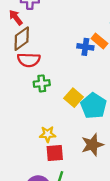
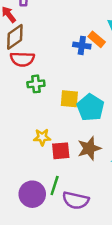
yellow square: (74, 98) -> (69, 99), turned -36
red square: (55, 153) -> (61, 151), moved

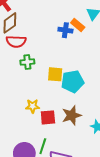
cyan pentagon: (90, 107) -> (73, 81), turned 30

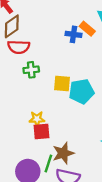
brown star: (72, 115) -> (63, 153), moved
red square: (48, 117) -> (42, 131), moved

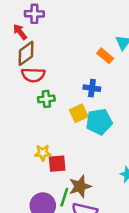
blue cross: (73, 34) -> (92, 88), moved
yellow square: (62, 83) -> (79, 113), turned -30
yellow star: (37, 119) -> (43, 153), moved

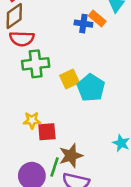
blue cross: (92, 88) -> (83, 24), moved
green cross: (46, 99) -> (36, 64), size x1.5
cyan pentagon: (99, 122) -> (91, 88), turned -30

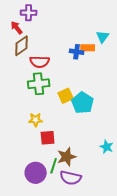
orange rectangle: (97, 19) -> (88, 48), turned -40
red semicircle: (22, 39) -> (40, 62), moved
yellow star: (32, 120) -> (36, 120), moved

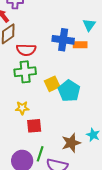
orange rectangle: (88, 48) -> (80, 45), moved
blue cross: (77, 52) -> (63, 40), size x1.5
brown star: (67, 157) -> (71, 143), moved

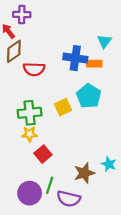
green cross: (25, 72) -> (30, 113), moved
cyan pentagon: (69, 91) -> (89, 96), moved
red square: (34, 126) -> (43, 154), turned -35

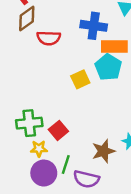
orange rectangle: (94, 64) -> (114, 46), moved, size x1.5
green cross: (30, 113) -> (29, 123), moved
yellow star: (30, 134) -> (39, 149), moved

